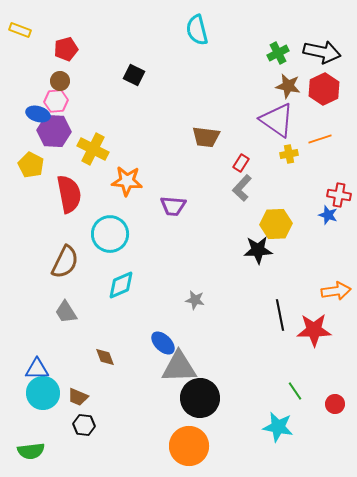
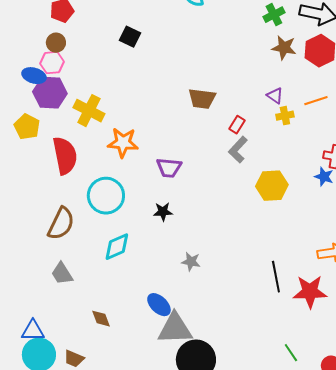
purple triangle: (277, 120) -> (275, 96), moved, size x0.5
black star: (258, 250) -> (163, 212), moved, size x0.7

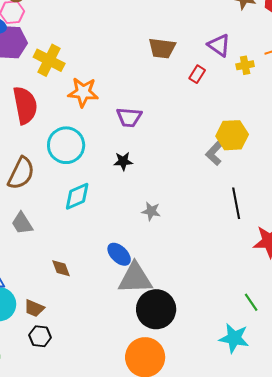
purple triangle: (275, 96) -> (219, 45), moved, size x1.4
gray L-shape: (238, 150) -> (215, 152), moved
black line: (276, 277) -> (236, 203), moved

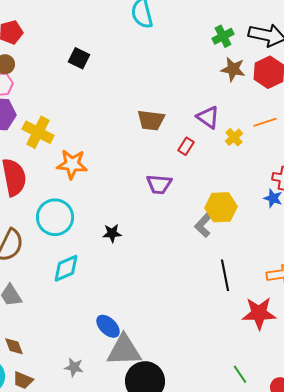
yellow cross: (245, 65) -> (234, 137), turned -30
purple trapezoid: (129, 117) -> (159, 184), moved
gray star: (151, 211) -> (74, 367), moved
brown diamond: (61, 268) -> (14, 346), moved

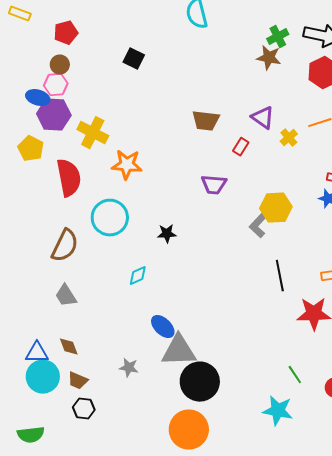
brown star: (233, 69) -> (269, 58), moved
cyan diamond: (66, 268) -> (138, 276), moved, size x0.7

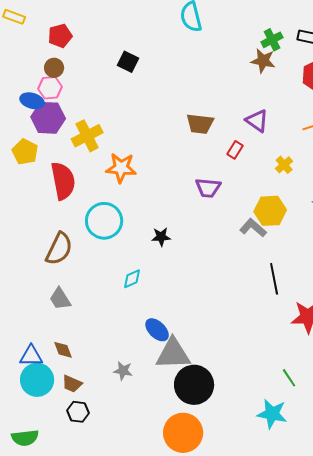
yellow cross: (93, 133) -> (87, 136), turned 36
yellow cross: (289, 138) -> (284, 165), moved
gray L-shape: (259, 225) -> (253, 228), turned 88

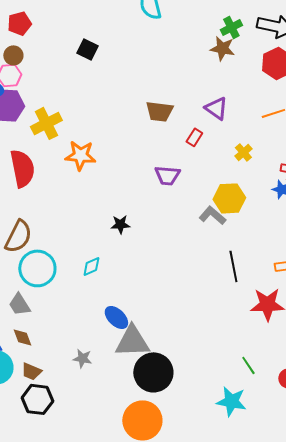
cyan circle: (104, 221) -> (37, 268), moved
gray trapezoid: (60, 299) -> (19, 304), moved
black hexagon: (78, 412) -> (37, 399), size x1.4

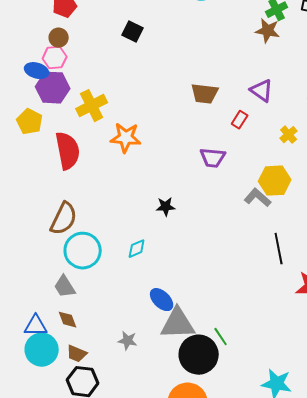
green line: (248, 365) -> (221, 337), moved

